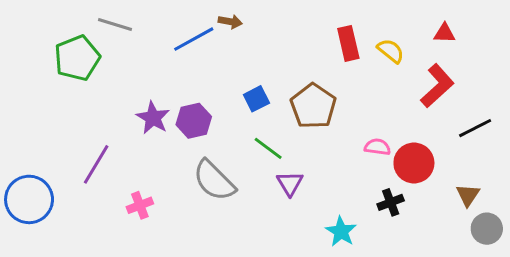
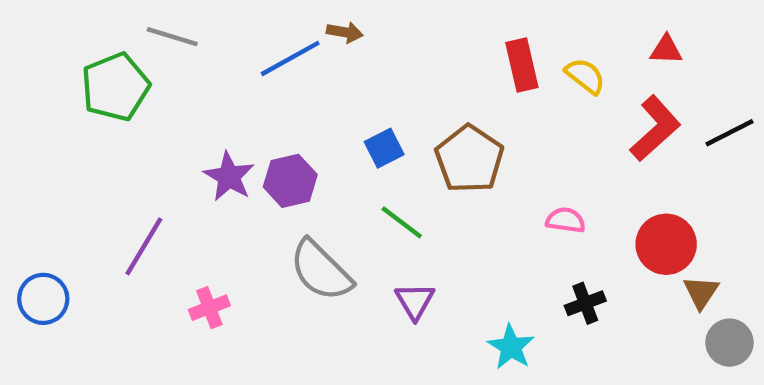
black line: (475, 128) -> (729, 133), moved
red circle: (414, 163) -> (666, 244), moved
purple triangle: (290, 183) -> (415, 301), moved
blue circle: (29, 199) -> (43, 299), size x0.7

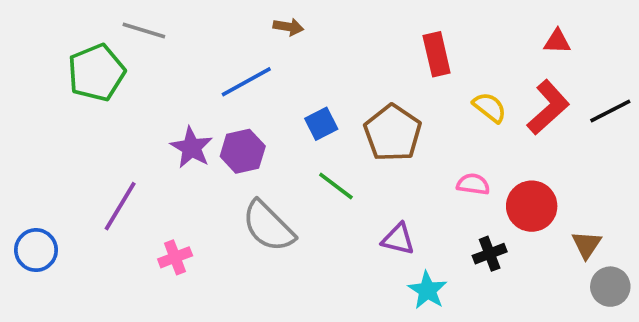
blue line: (290, 58) -> (246, 82), moved
yellow semicircle: (585, 76) -> (490, 107), moved
red circle: (666, 244) -> (532, 206), moved
purple triangle: (415, 301) -> (398, 239), moved, turned -45

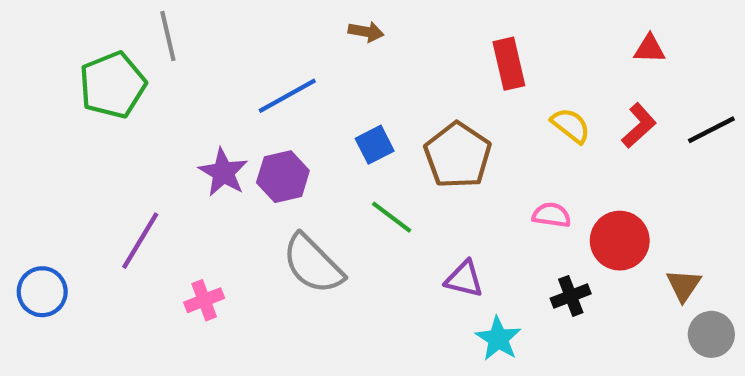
brown arrow: (288, 27) -> (366, 32), moved
gray line: (144, 31) -> (168, 36), turned 60
red L-shape: (548, 107) -> (639, 125), size x0.7

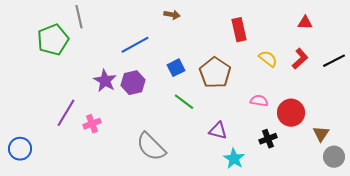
gray semicircle: (313, 264) -> (151, 147), moved
blue circle: (42, 292) -> (20, 149), moved
pink cross: (204, 300) -> (92, 124), moved

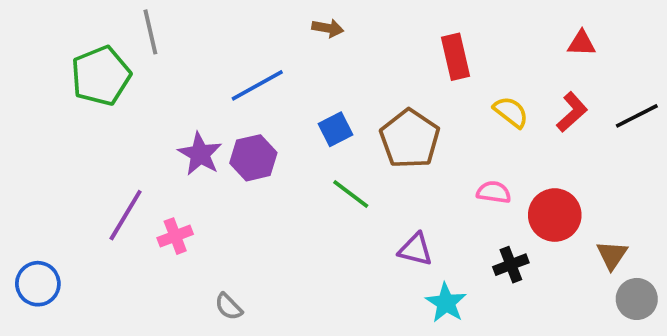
gray semicircle: (151, 147) -> (229, 307), moved, size x0.5

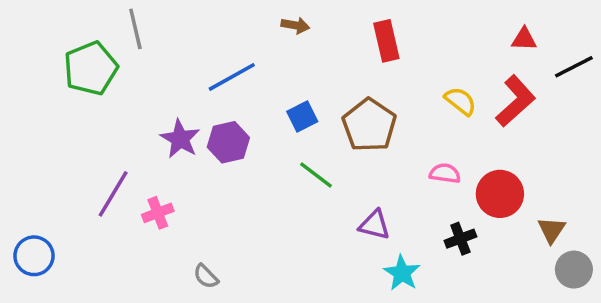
red rectangle: (456, 57) -> (386, 41), moved
red L-shape: (572, 112) -> (515, 101), size x1.4
black line: (637, 116) -> (574, 67), moved

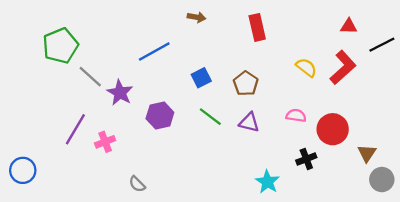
gray line: (135, 29) -> (90, 77), moved, turned -35
brown pentagon: (369, 125) -> (246, 83), size x0.7
purple hexagon: (228, 142) -> (160, 115), moved
purple triangle: (374, 225) -> (249, 122), moved

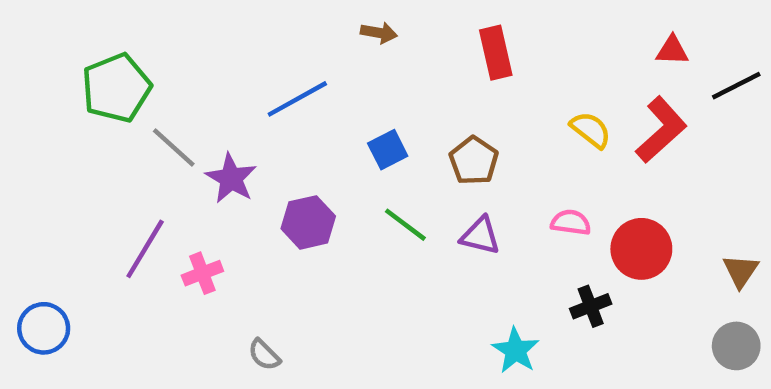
brown triangle: (367, 153) -> (741, 271), moved

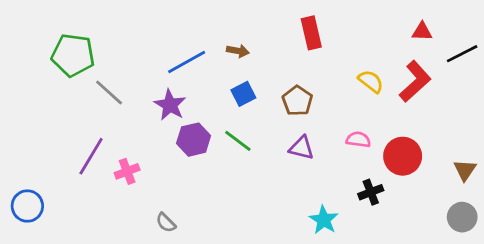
brown arrow: (379, 33) -> (238, 51), moved
green pentagon: (116, 88) -> (73, 55), turned 30
purple star: (231, 178) -> (170, 105), moved
green line: (405, 225) -> (238, 141), moved

